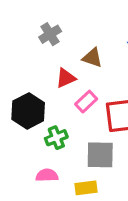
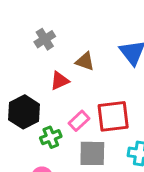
pink rectangle: (86, 102) -> (79, 121), moved

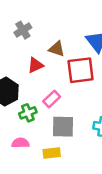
red square: (113, 116) -> (81, 70), moved

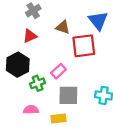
red triangle: (35, 65) -> (30, 36), moved

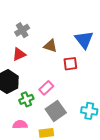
red square: (84, 46) -> (70, 64), size x0.6
gray square: (68, 95) -> (56, 111), turned -36

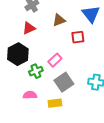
brown triangle: (50, 46) -> (59, 20), turned -40

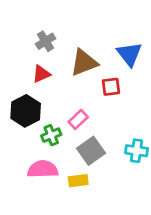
brown triangle: (59, 20) -> (84, 63), size x1.5
pink semicircle: (30, 95) -> (43, 169), size x1.5

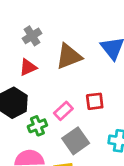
red square: (111, 87) -> (95, 101), moved

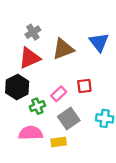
red triangle: (28, 67) -> (30, 58), size x1.5

